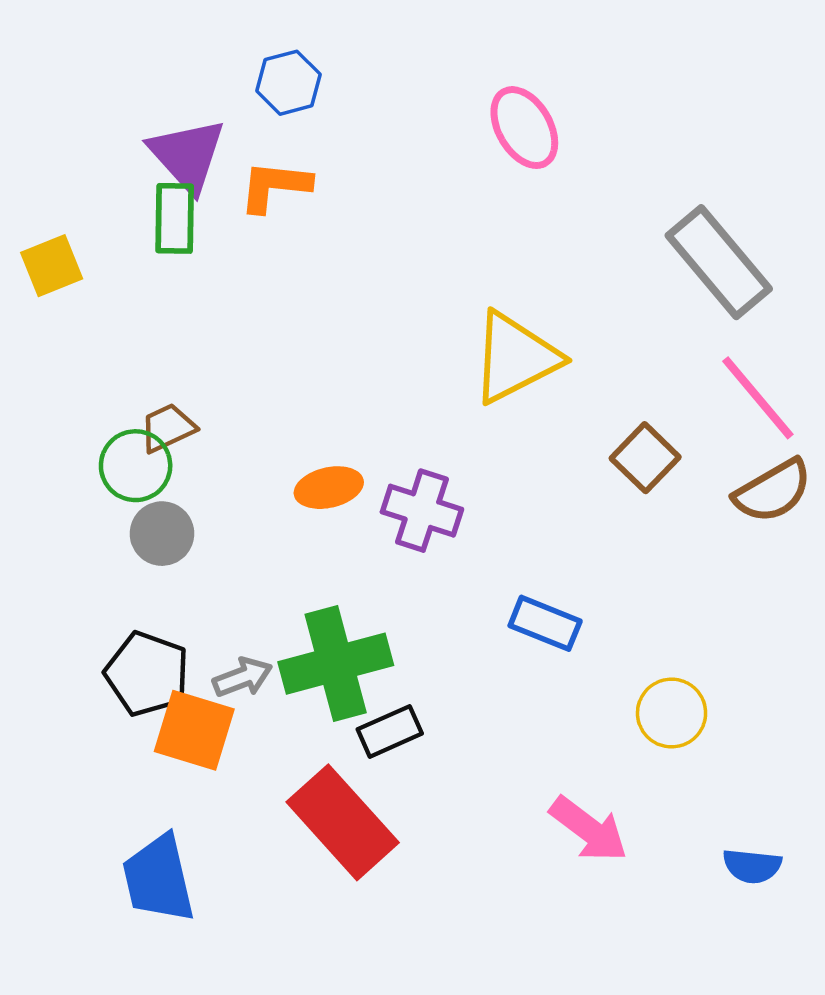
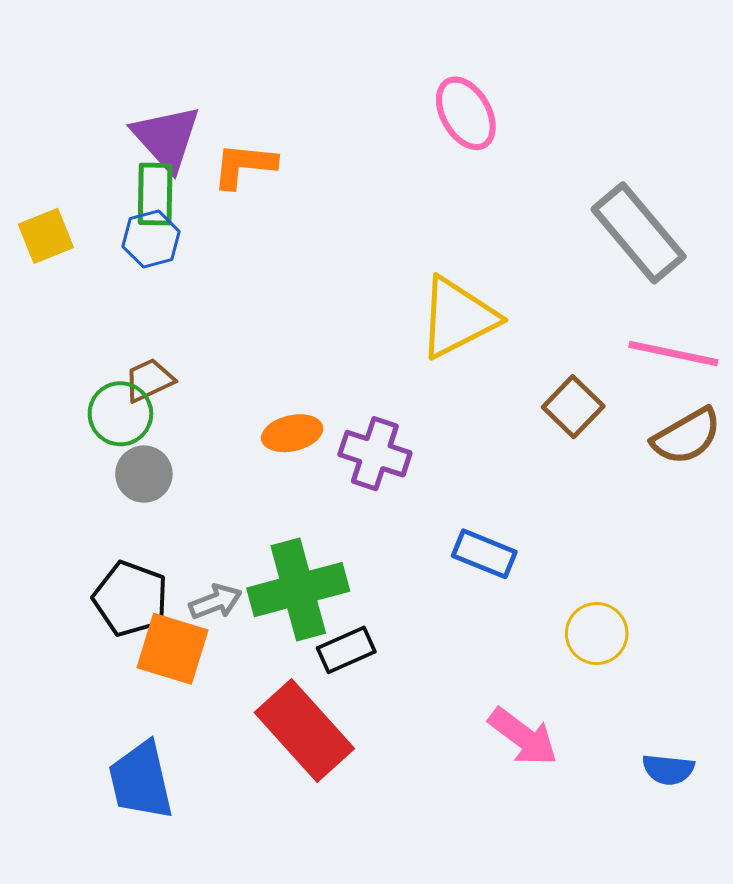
blue hexagon: (289, 83) -> (151, 239), moved
pink line: (758, 398) -> (673, 353), turned -38

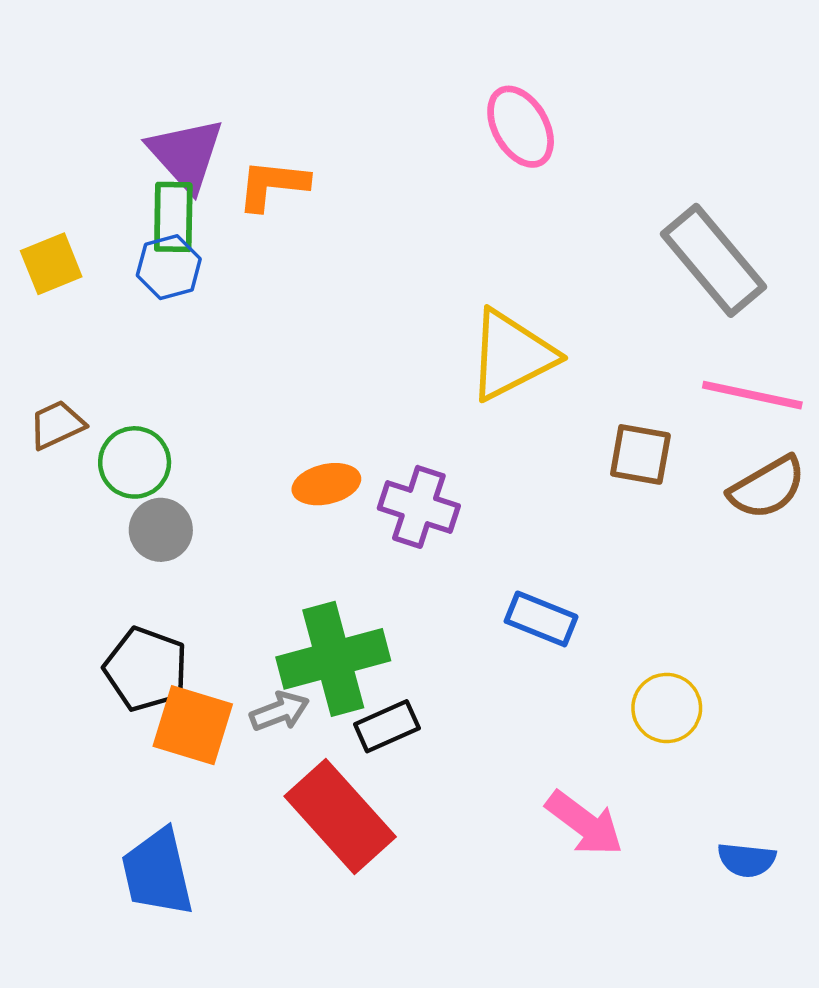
brown trapezoid: (149, 380) -> (57, 425), moved
brown square: (573, 407) -> (640, 454), turned -34
gray arrow: (215, 602) -> (280, 711), moved

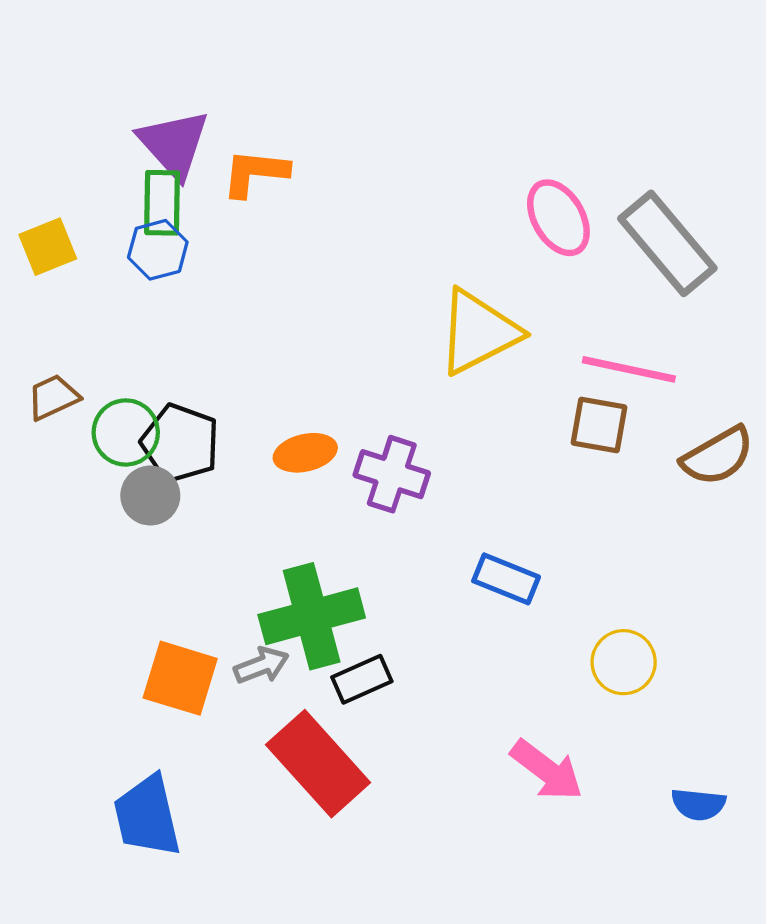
pink ellipse: (521, 127) -> (558, 218), moved
pink line: (752, 395) -> (629, 369), moved
black pentagon: (146, 669) -> (180, 443), moved

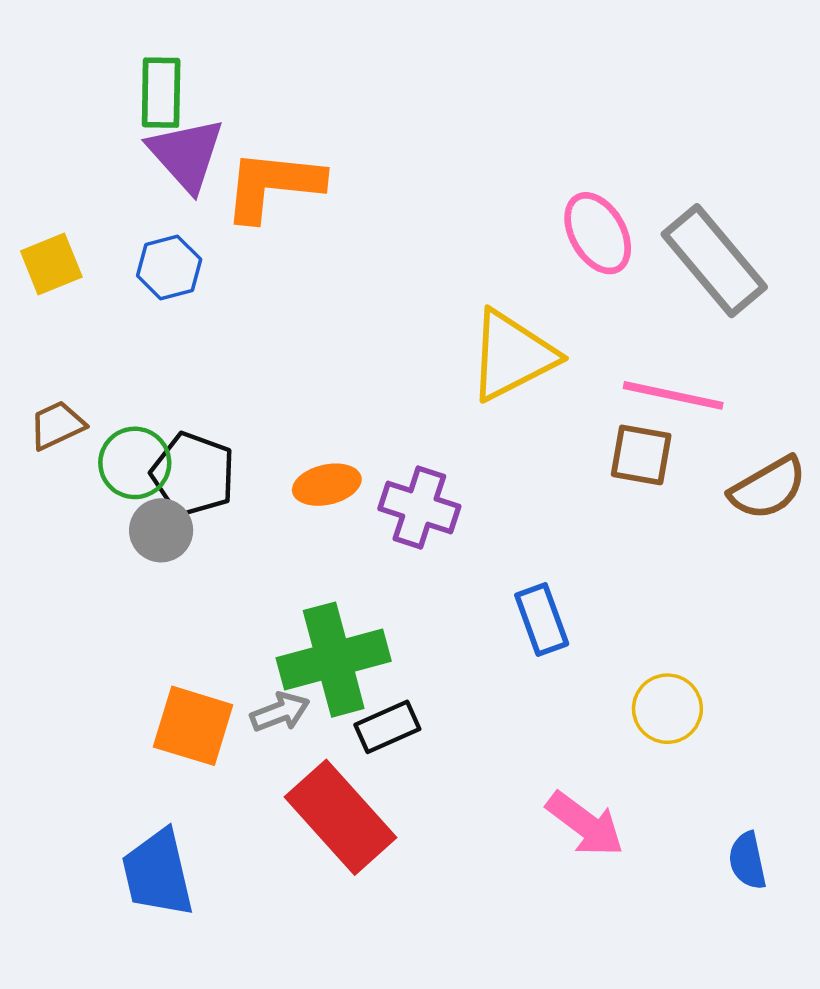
orange L-shape: (255, 173) -> (273, 185), size x1.4
green rectangle: (162, 203) -> (161, 93), moved
blue rectangle: (506, 579) -> (542, 620), turned 48
blue semicircle: (698, 804) -> (747, 861), turned 72

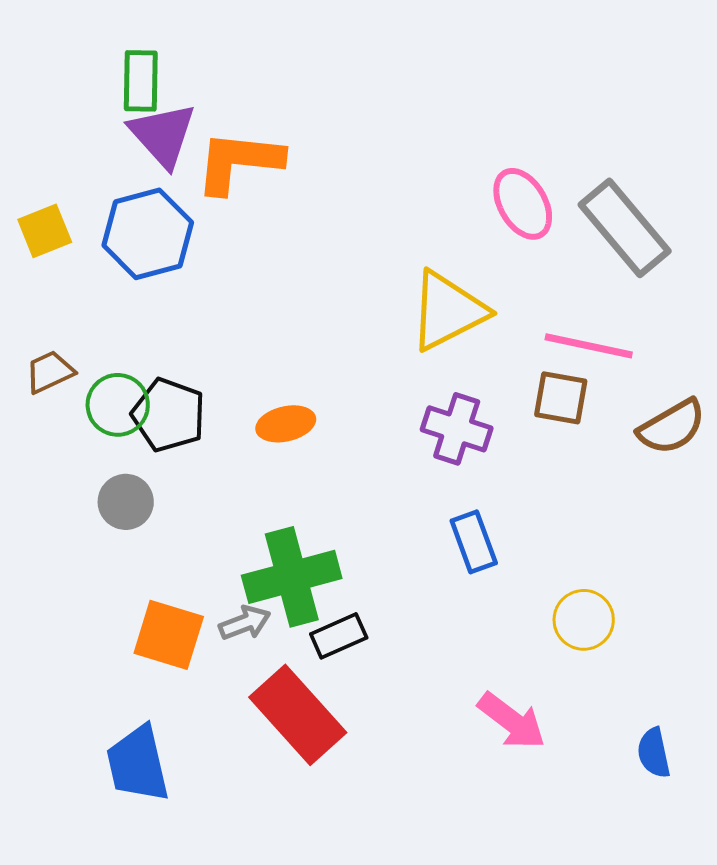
blue hexagon: (169, 267) -> (148, 234), size x1.6
purple cross: (419, 507) -> (457, 429), moved
gray circle: (161, 530) -> (126, 502), moved

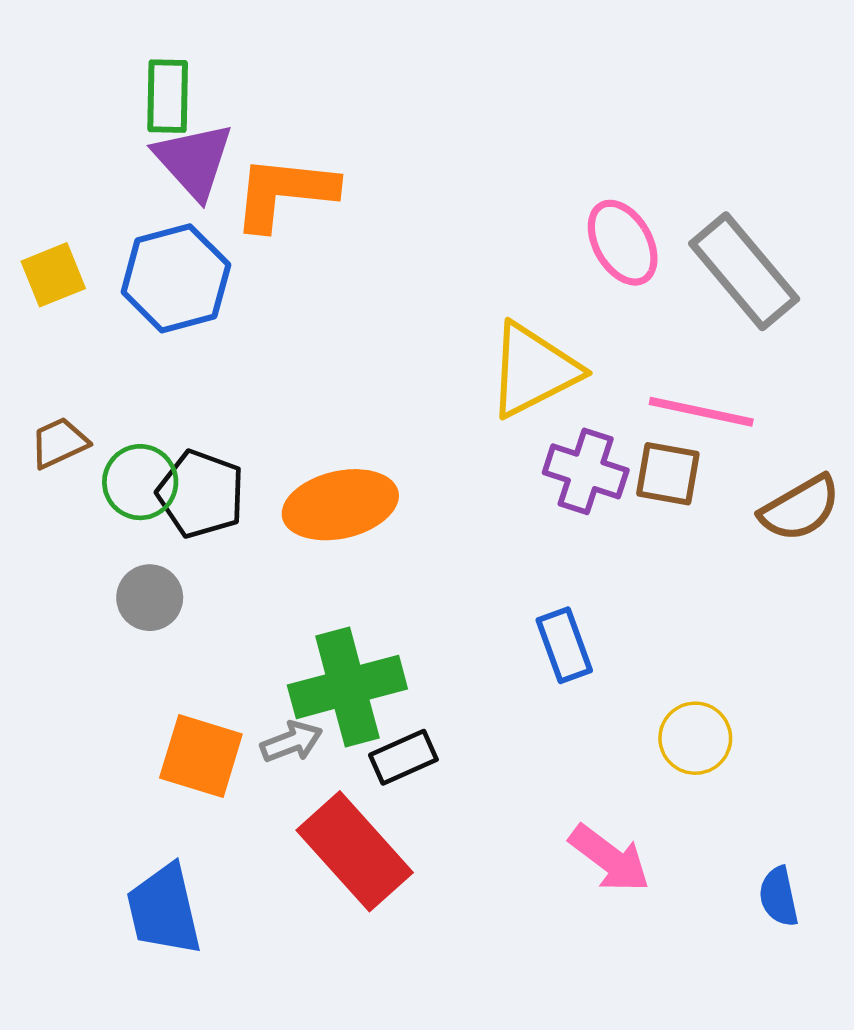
orange ellipse: (286, 424) -> (340, 505), size x1.6
purple cross: (457, 429) -> (586, 471), moved

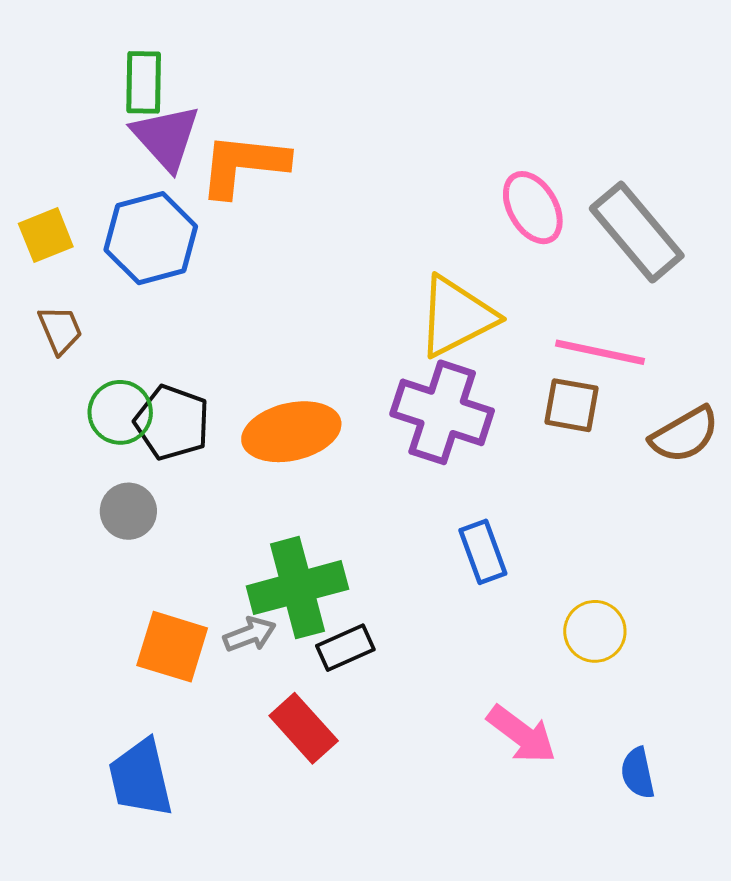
brown trapezoid: (59, 443) -> (60, 330), moved, turned 92
purple cross: (586, 471) -> (442, 412), moved, size x1.4
red rectangle: (355, 851) -> (304, 728), size x0.7
blue semicircle: (779, 897) -> (638, 773), moved

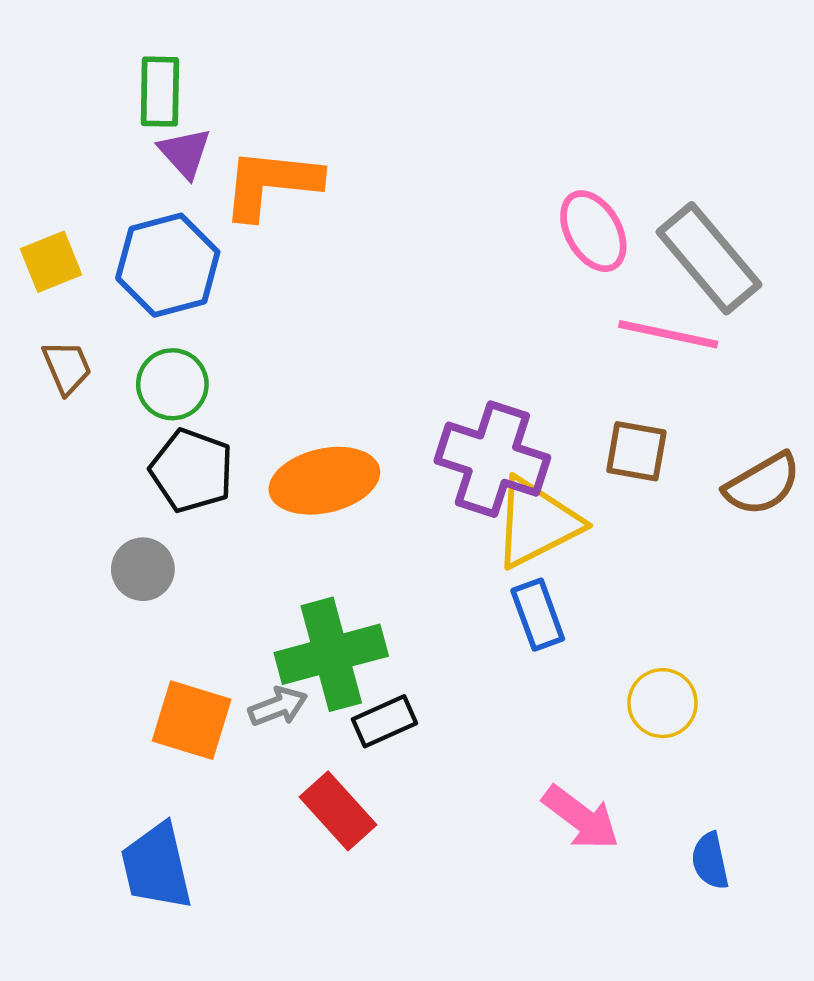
purple triangle: (166, 137) -> (185, 153), size x0.7
yellow triangle: (456, 317) -> (537, 523), moved
pink line: (600, 352) -> (668, 334), moved
green circle: (120, 412) -> (172, 384), moved

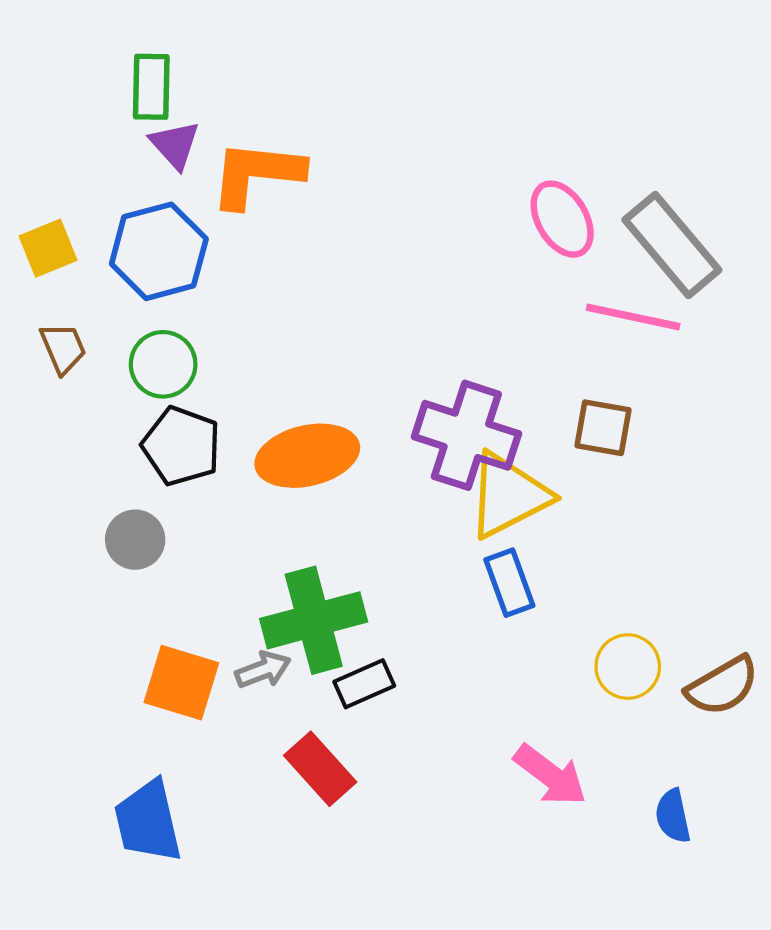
brown semicircle: (762, 484) -> (722, 686), moved

